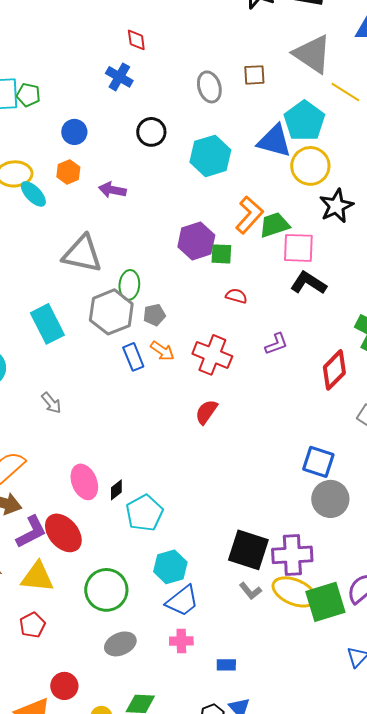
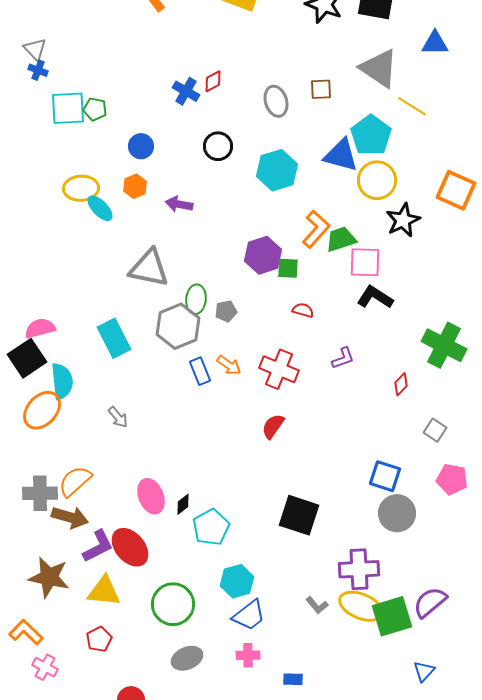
red diamond: (136, 40) -> (213, 81), moved, turned 70
gray pentagon: (154, 315) -> (226, 311), moved
red diamond: (334, 370) -> (401, 384), size x0.6
black square: (248, 550) -> (299, 515), moved

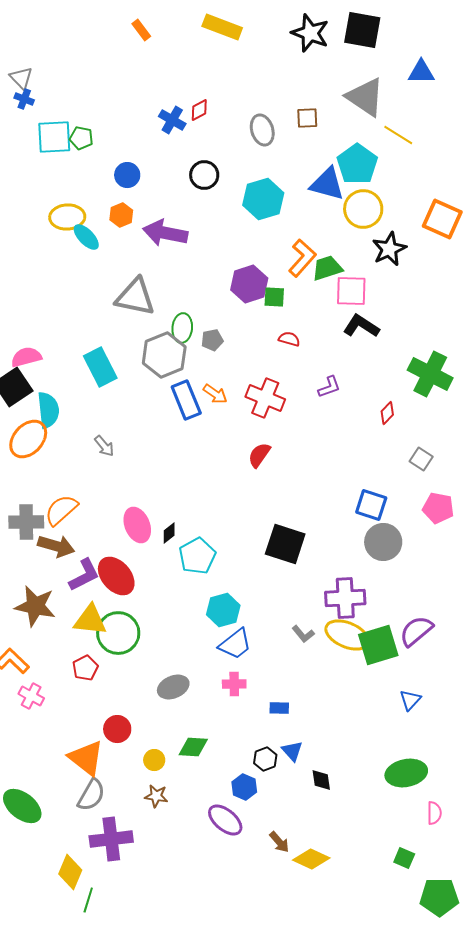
purple arrow: (179, 204) -> (165, 233), size x1.6
blue rectangle: (200, 371) -> (186, 400), size x1.4
green circle: (173, 604) -> (118, 633), moved

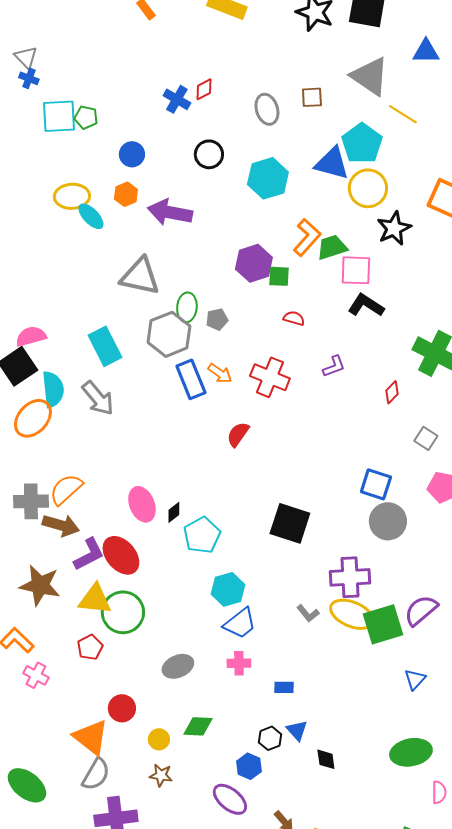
gray arrow: (104, 446) -> (98, 398), moved, size x1.6
red semicircle: (259, 455) -> (238, 434), moved

